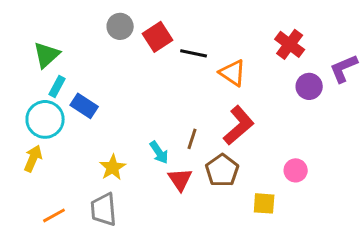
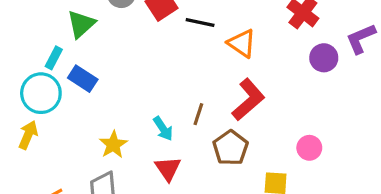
green triangle: (47, 55) -> (81, 24), moved
red triangle: (180, 179) -> (168, 169), moved

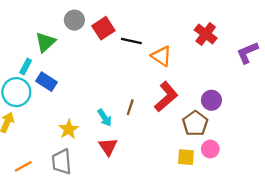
purple circle: (324, 58) -> (211, 100), moved
brown pentagon: (231, 148) -> (195, 123), moved
pink circle: (309, 148) -> (210, 149), moved

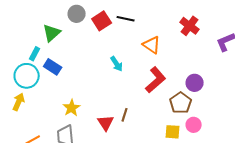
black line: (131, 41) -> (126, 19), moved
brown line: (130, 107) -> (125, 115), moved
cyan arrow: (105, 118) -> (117, 64), moved

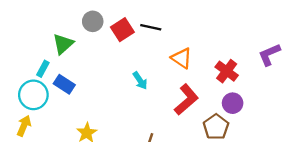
red cross: (190, 26) -> (227, 71), moved

